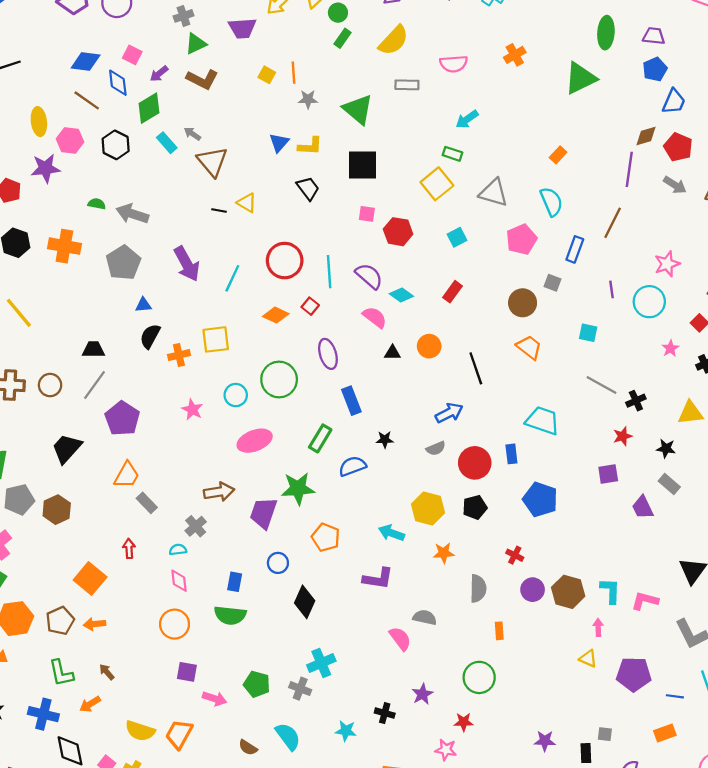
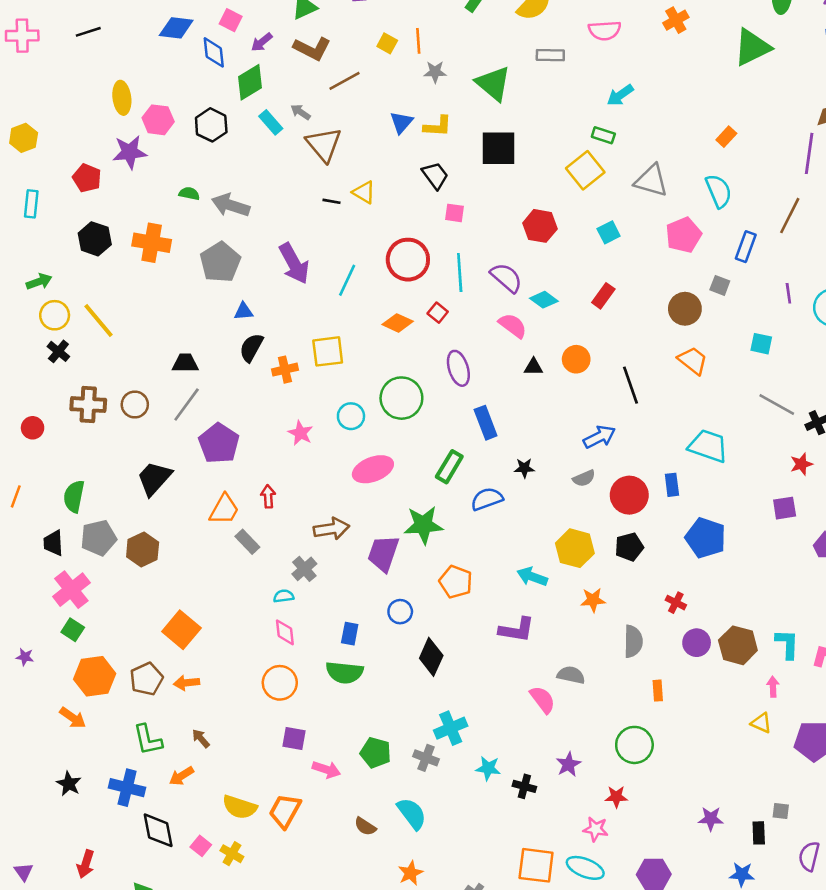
brown line: (87, 100) -> (344, 81), moved, turned -64
pink square: (367, 214) -> (455, 213), moved
red arrow: (129, 548) -> (268, 496), moved
cyan star: (346, 731) -> (488, 768), moved

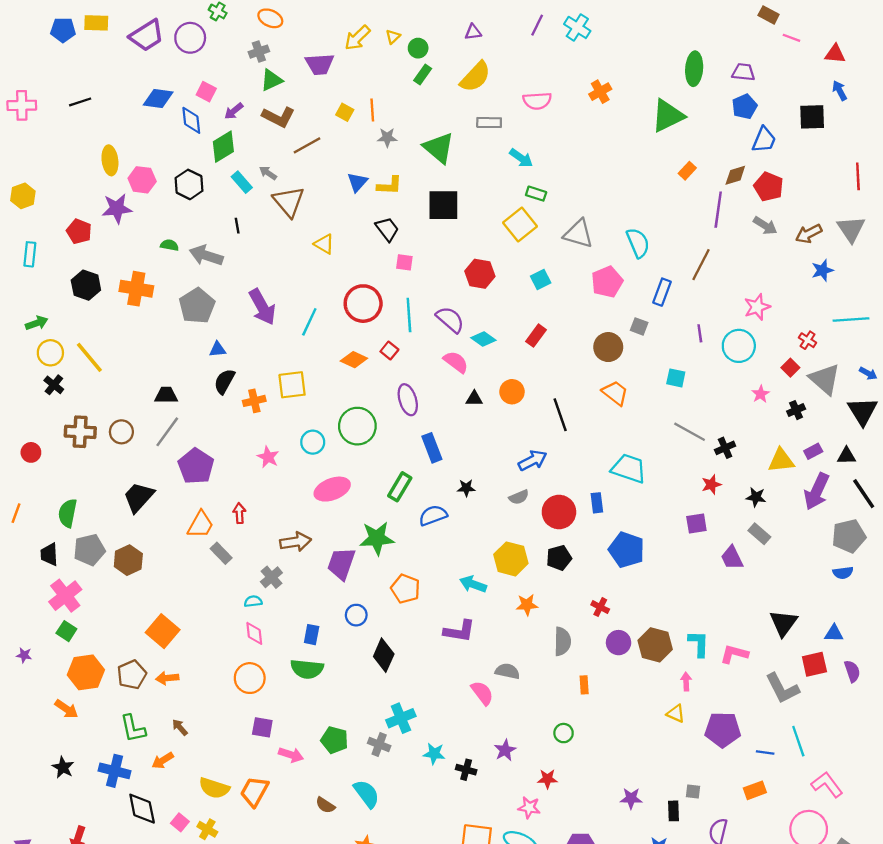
cyan arrow: (620, 95) -> (521, 158), moved, turned -110
orange rectangle: (726, 137) -> (687, 171), moved
black line: (332, 201) -> (237, 226), moved, turned 70
green circle: (634, 745) -> (564, 733), size x0.6

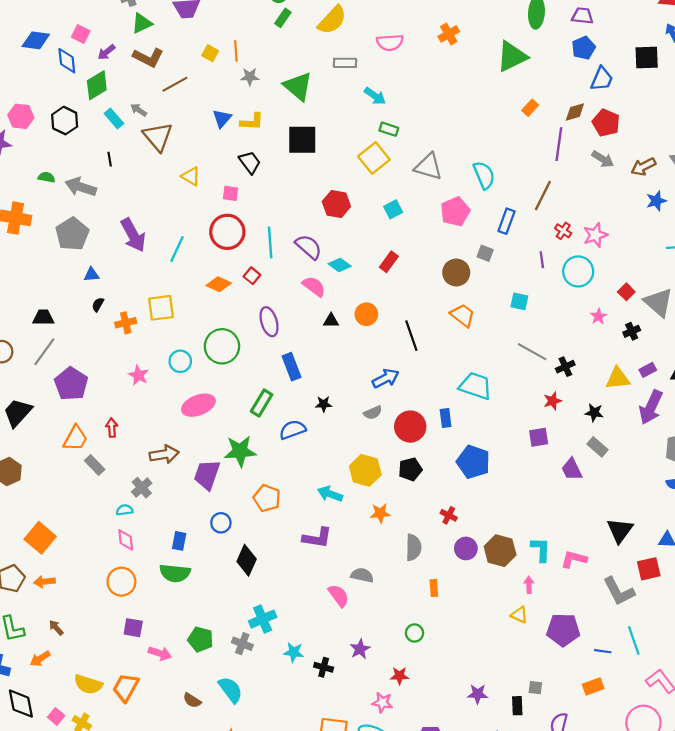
pink square: (404, 262) -> (231, 193), moved
red cross: (808, 340) -> (563, 231), moved
black semicircle: (225, 381) -> (98, 305), size x0.6

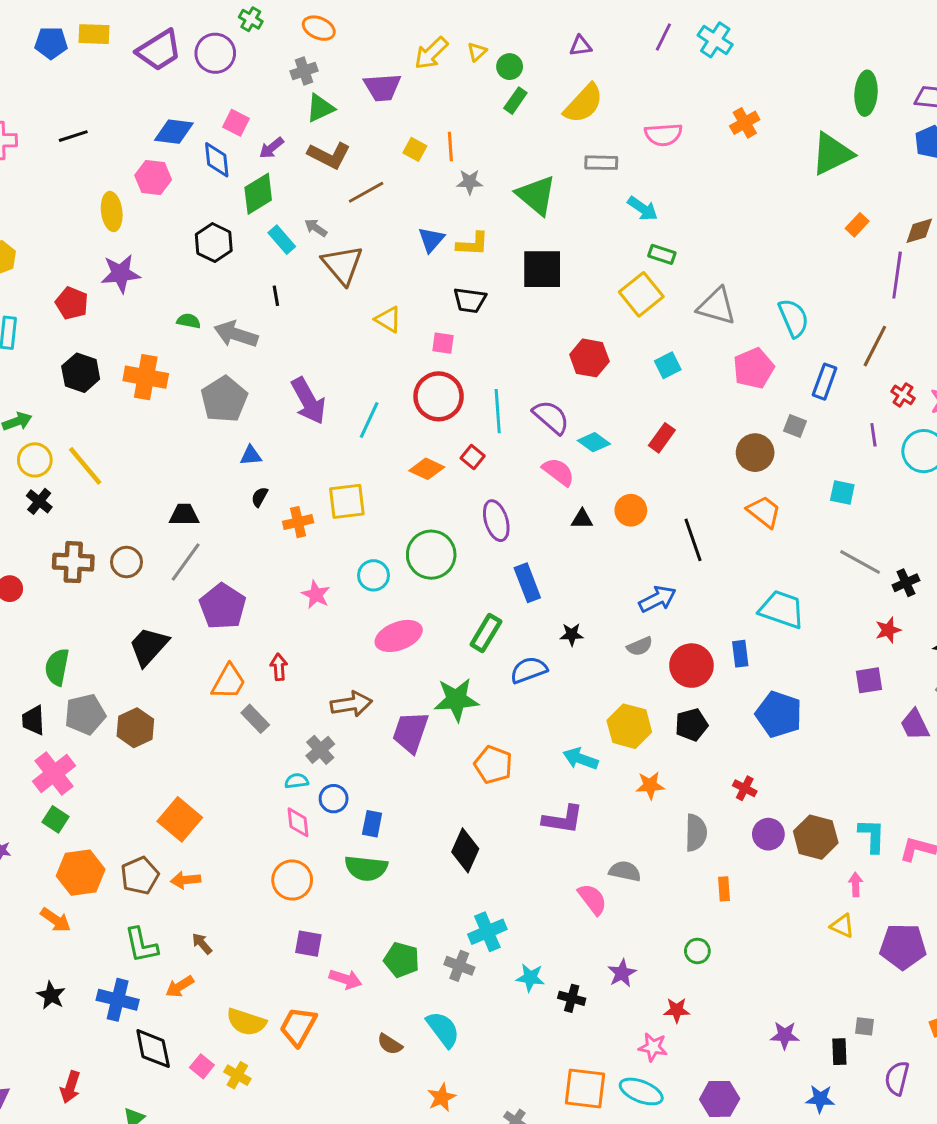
pink hexagon: (21, 116) -> (153, 177), moved
black trapezoid: (250, 162) -> (470, 300), turned 135
blue circle: (221, 523) -> (334, 799), moved

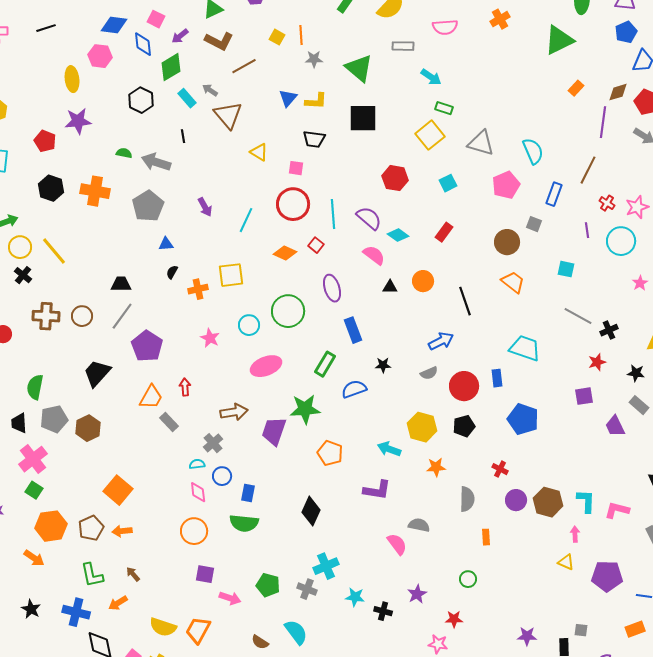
purple arrow: (308, 401) -> (205, 207), size x0.6

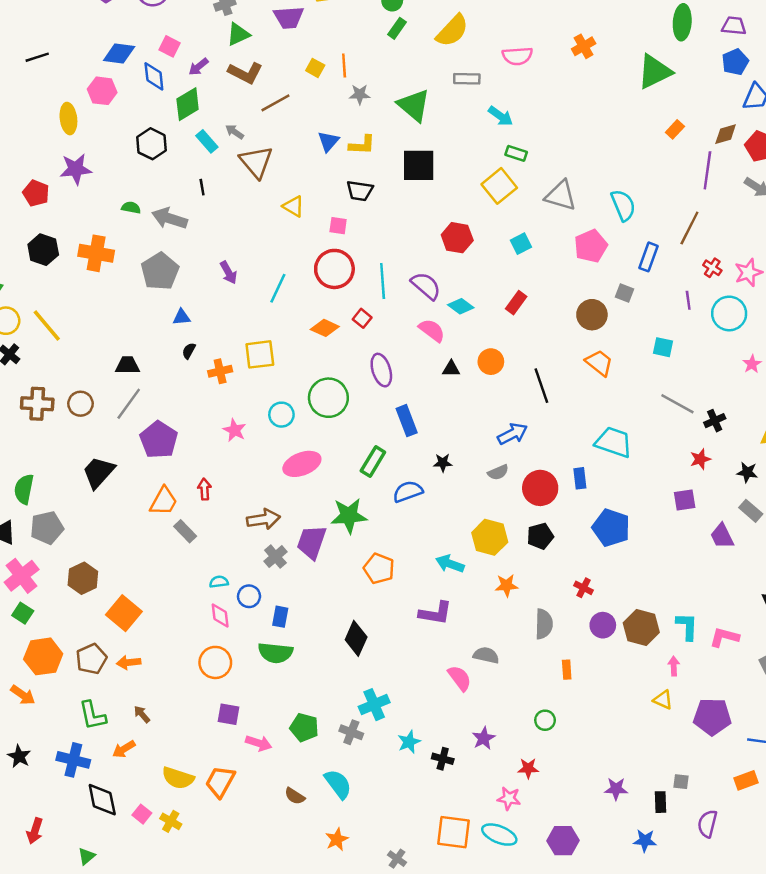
brown hexagon: (88, 428) -> (83, 578), moved
gray cross: (213, 443) -> (275, 557), moved
cyan star: (355, 597) -> (409, 742), turned -30

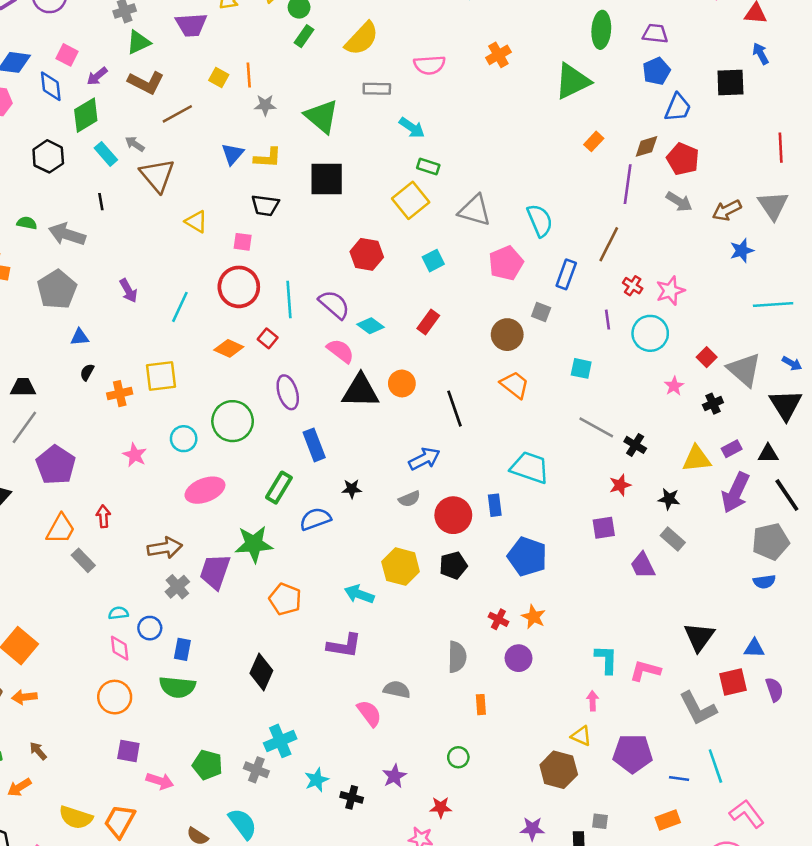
black triangle: (451, 369) -> (360, 391), size x2.0
black cross: (715, 421) -> (635, 445), turned -35
orange star: (507, 585) -> (534, 617), moved, turned 30
brown hexagon: (641, 628) -> (559, 770), moved

